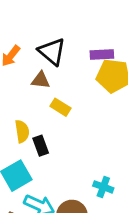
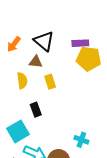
yellow rectangle: (61, 107) -> (50, 82), turned 40
yellow semicircle: (22, 131) -> (22, 81), moved

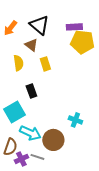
brown triangle: (36, 62) -> (31, 45), turned 32

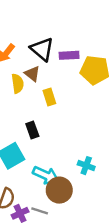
purple rectangle: (74, 27) -> (69, 55), moved
yellow semicircle: (18, 63) -> (18, 84), moved
cyan arrow: (30, 133) -> (46, 175), moved

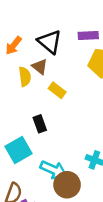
purple rectangle: (69, 55) -> (88, 36), moved
yellow rectangle: (49, 97) -> (57, 90), turned -35

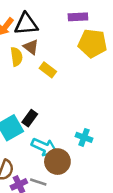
black triangle: (50, 42) -> (26, 24), moved, turned -45
black rectangle: (40, 124) -> (30, 118), moved, turned 56

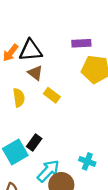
yellow semicircle: (16, 57) -> (19, 98), moved
cyan arrow: (44, 147) -> (48, 171), turned -70

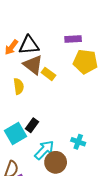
brown triangle: (35, 73) -> (33, 65), size x1.5
yellow rectangle: (52, 95) -> (48, 74), moved

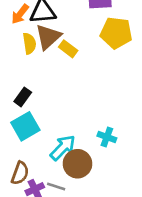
brown triangle: (33, 65) -> (48, 37), turned 40
yellow semicircle: (19, 86) -> (29, 43), moved
black rectangle: (32, 125) -> (23, 97), moved

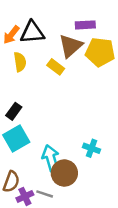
brown triangle: (48, 37) -> (71, 46), moved
cyan arrow: (63, 148) -> (51, 158), turned -60

